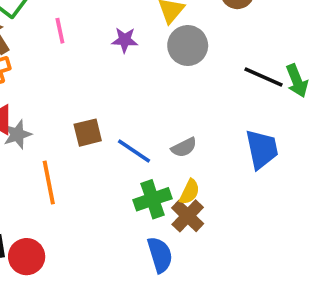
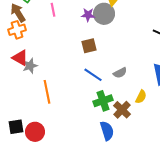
gray circle: (188, 46) -> (104, 14), moved
brown square: (88, 133) -> (89, 46), moved
yellow semicircle: (190, 192) -> (141, 97), moved

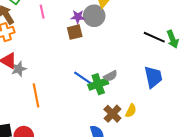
brown square: (89, 46) -> (75, 32), moved
yellow semicircle: (141, 97) -> (131, 111), moved
green cross: (103, 101) -> (98, 84), moved

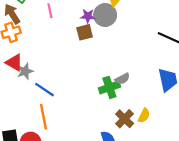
blue line: (83, 78) -> (45, 90), moved
orange line: (36, 95) -> (43, 117), moved

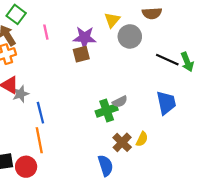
gray circle: (105, 15) -> (130, 36), moved
purple star: (88, 16) -> (85, 38), size x1.5
blue line: (45, 90) -> (40, 113), turned 42

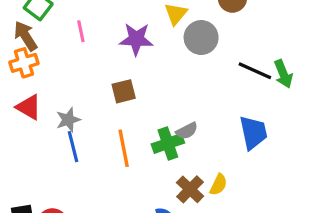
brown square: (81, 54) -> (124, 91), moved
gray star: (21, 94) -> (68, 120), moved
orange line: (39, 140) -> (124, 148), moved

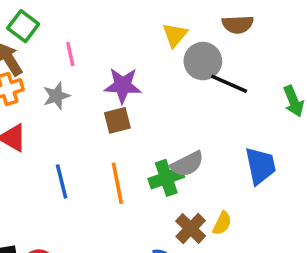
purple star: (136, 39) -> (123, 85), moved
black line: (255, 71) -> (229, 84), moved
gray star: (68, 120) -> (56, 96), moved
gray semicircle: (187, 131) -> (187, 164), size x1.4

